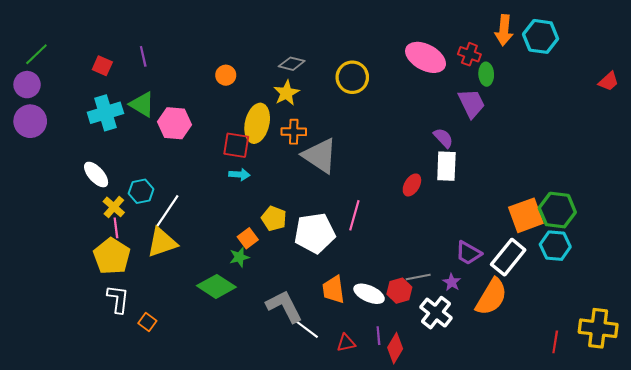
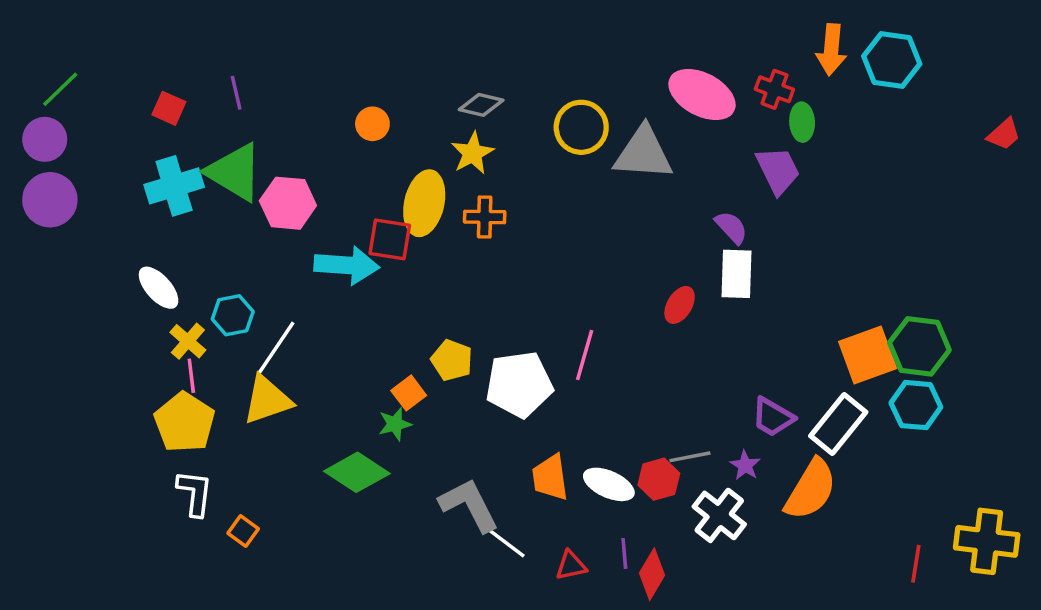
green triangle: (142, 104) -> (234, 172), size x1.4
gray triangle: (320, 156) -> (643, 153), moved, turned -30
cyan arrow: (239, 175) -> (347, 265), moved, size x1.8

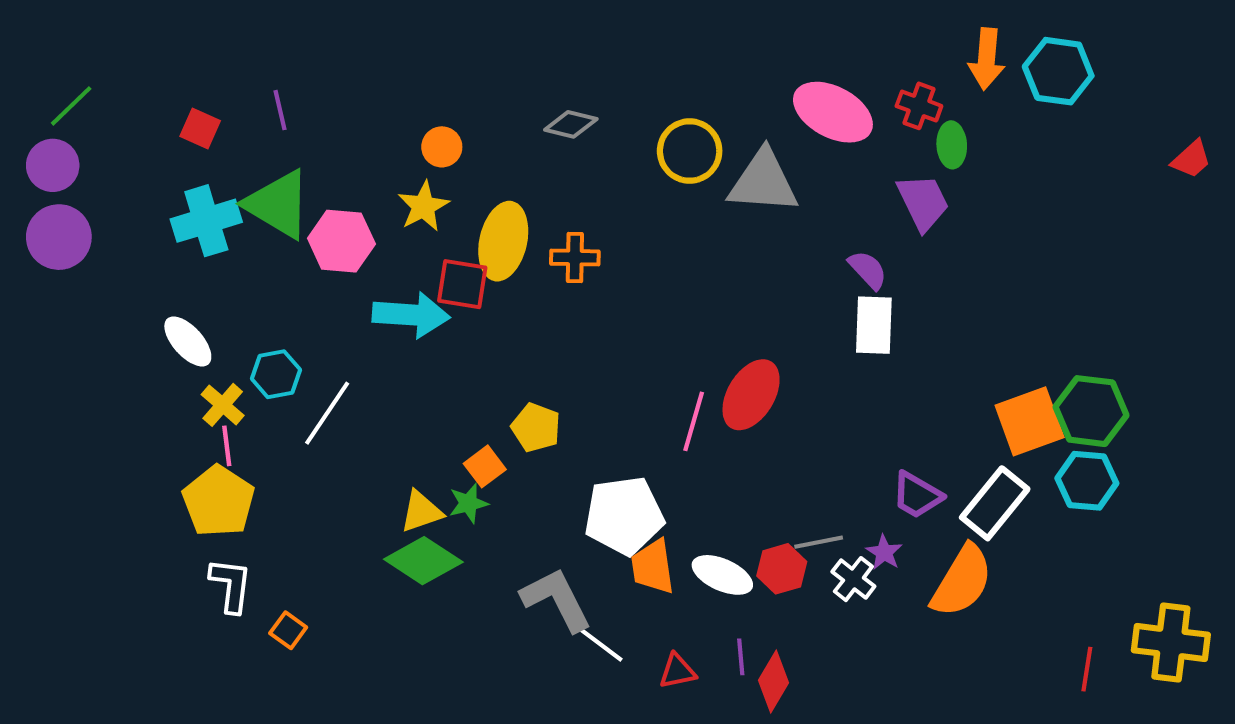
yellow star: (473, 153) -> (423, 206), moved
red ellipse: (680, 305) -> (751, 395), moved, size x1.6
white pentagon: (519, 384) -> (624, 516), moved
yellow triangle: (267, 400) -> (421, 511), moved, size x0.7
white cross: (719, 515) -> (853, 579), moved, size x0.7

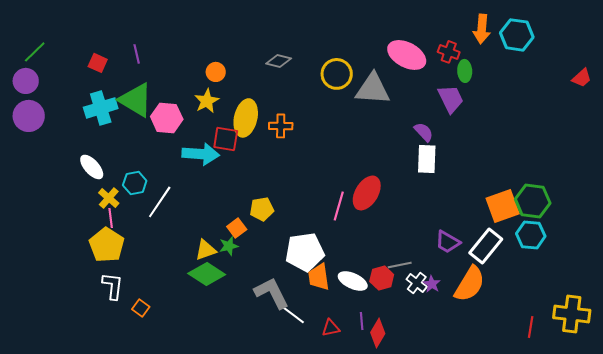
yellow pentagon: (536, 427) -> (262, 209), turned -30
purple star: (884, 552) -> (432, 284), moved

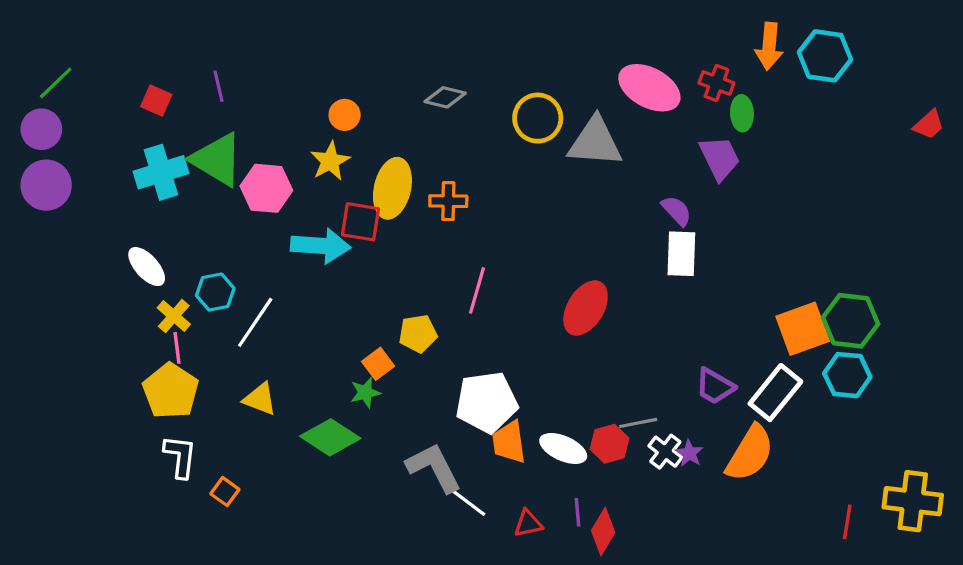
pink line: (339, 206) -> (477, 290), moved
yellow triangle: (206, 250) -> (260, 399), moved, turned 40

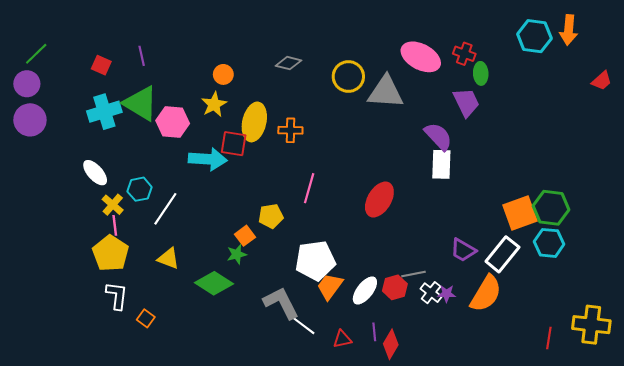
orange arrow: (769, 46) -> (569, 30), moved
purple semicircle: (677, 211) -> (438, 136), size x1.4
orange trapezoid: (509, 442) -> (330, 286), turned 44
white ellipse: (563, 448) -> (365, 290), turned -76
purple star: (689, 453) -> (447, 294), turned -30

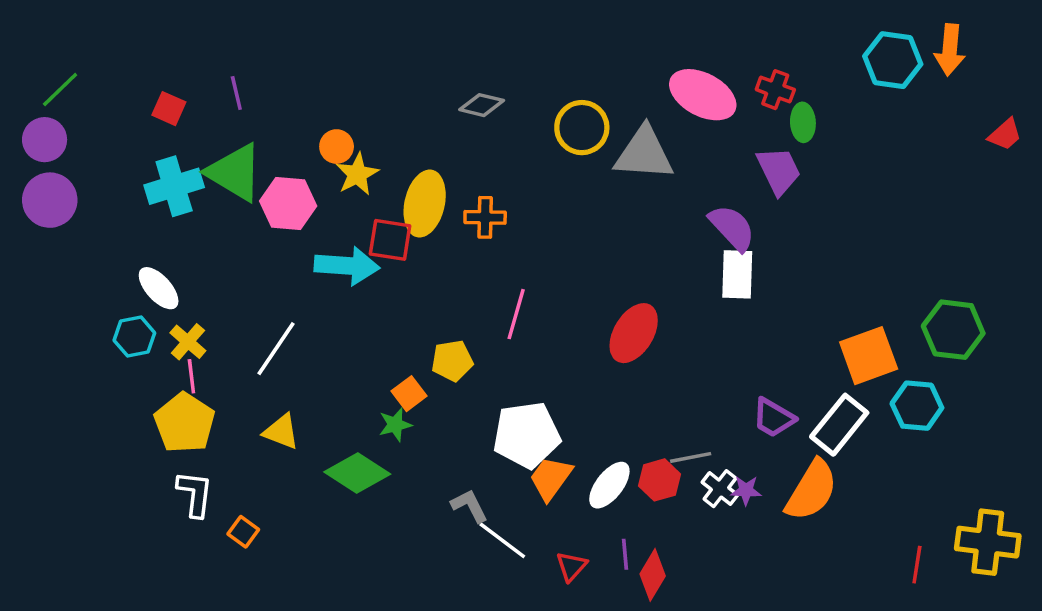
orange circle: (223, 74) -> (337, 147), moved
cyan hexagon: (140, 189) -> (134, 337), moved
green hexagon: (551, 208) -> (953, 330), moved
gray L-shape: (281, 303) -> (470, 506), size x0.6
red triangle: (342, 339) -> (571, 566), turned -36

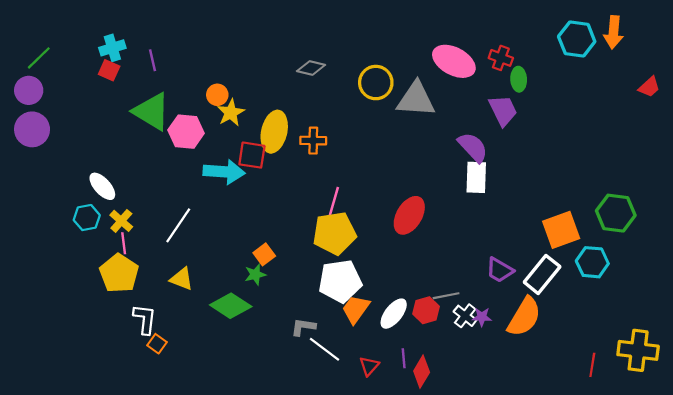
cyan cross: (174, 186) -> (112, 48), moved, size x0.7
yellow pentagon: (452, 361) -> (334, 233), moved, size x1.6
white L-shape: (195, 494) -> (145, 319), moved
gray L-shape: (470, 506) -> (303, 327), turned -55

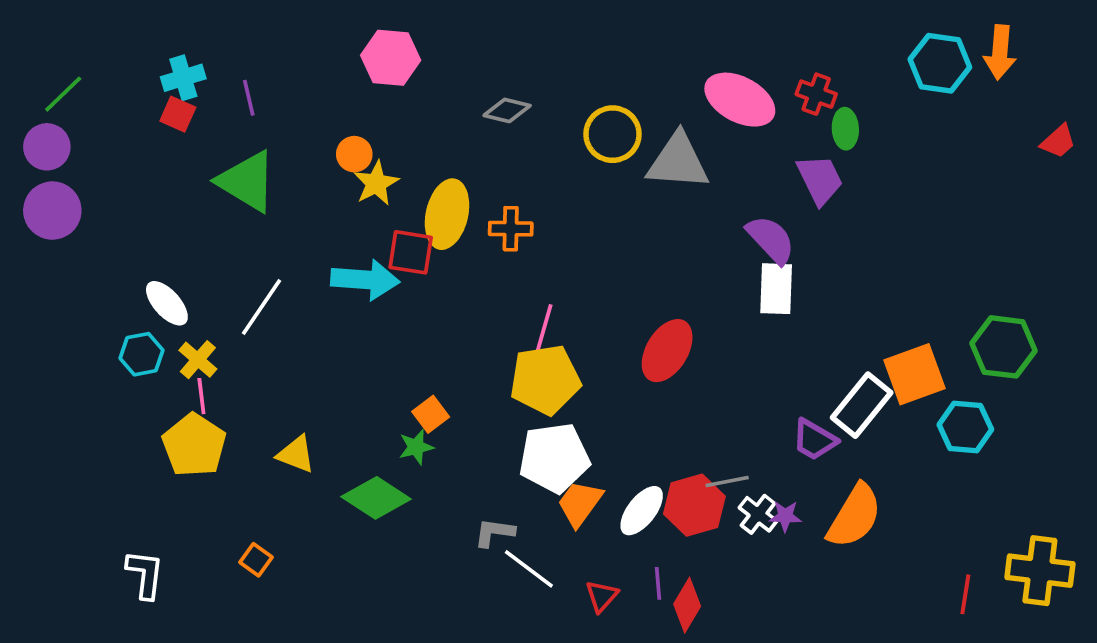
pink hexagon: (186, 132) -> (391, 58), moved
white line: (178, 225) -> (261, 307), moved
white rectangle: (542, 274) -> (862, 405), moved
red hexagon: (426, 310) -> (694, 505), size x1.4
white L-shape: (145, 319) -> (145, 574), moved

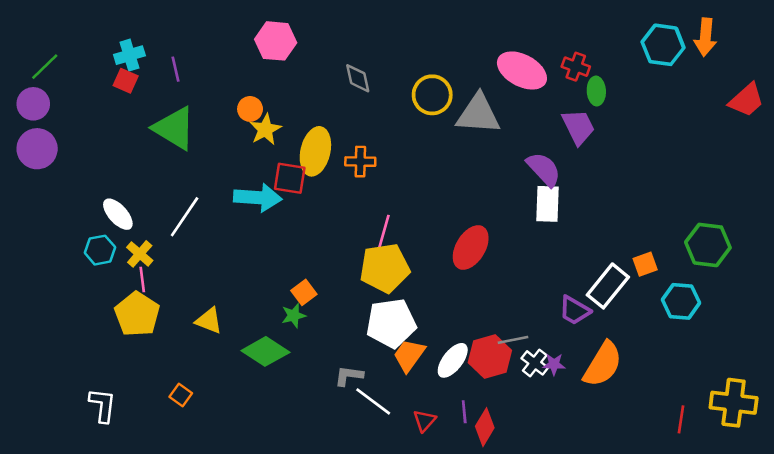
gray diamond: (507, 110) -> (358, 78), turned 64
red trapezoid: (1058, 141) -> (746, 100), size x1.4
orange square: (914, 374) -> (645, 264), size x0.6

